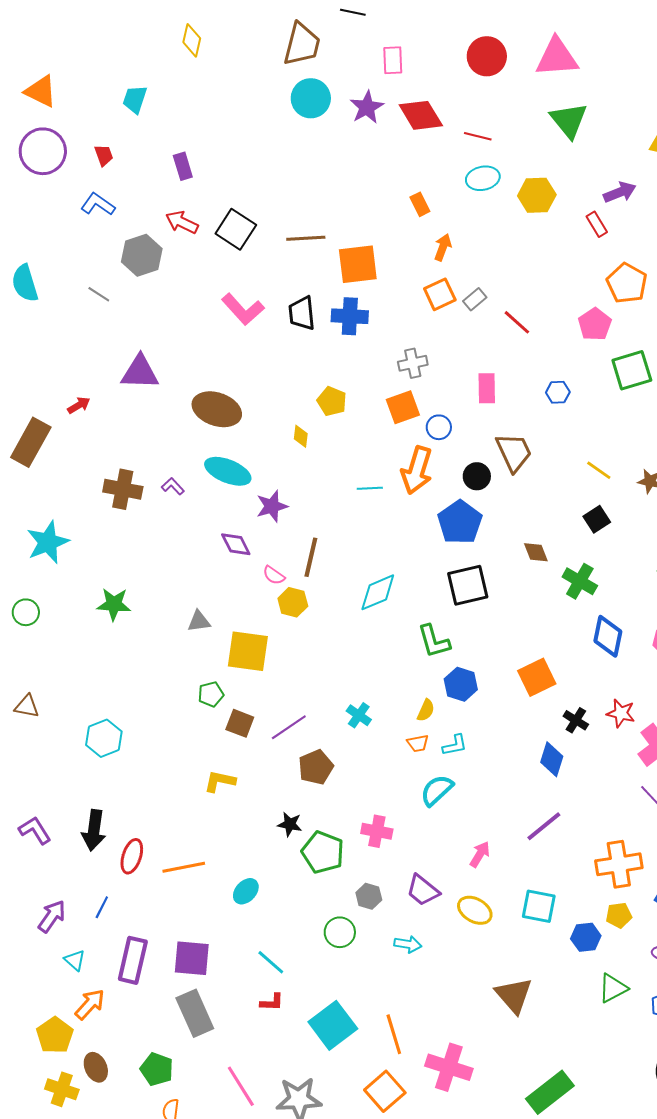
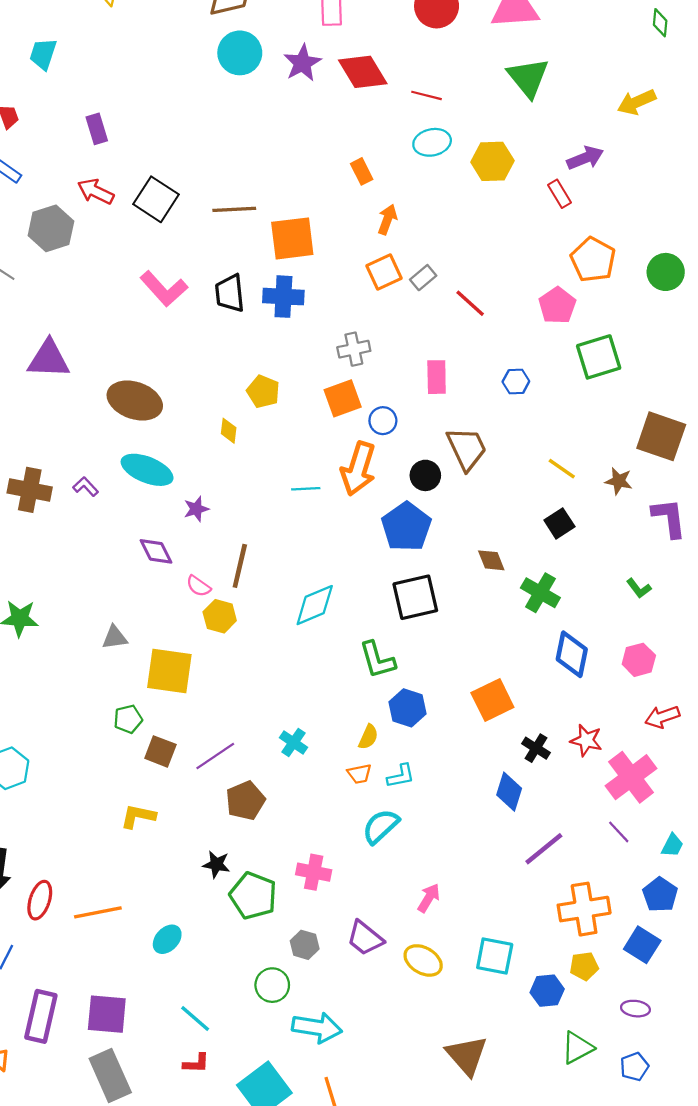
purple star: (272, 506) -> (196, 509), size x0.7
purple line: (544, 826) -> (544, 849), moved
cyan arrow: (408, 944) -> (317, 1028), moved, size x1.6

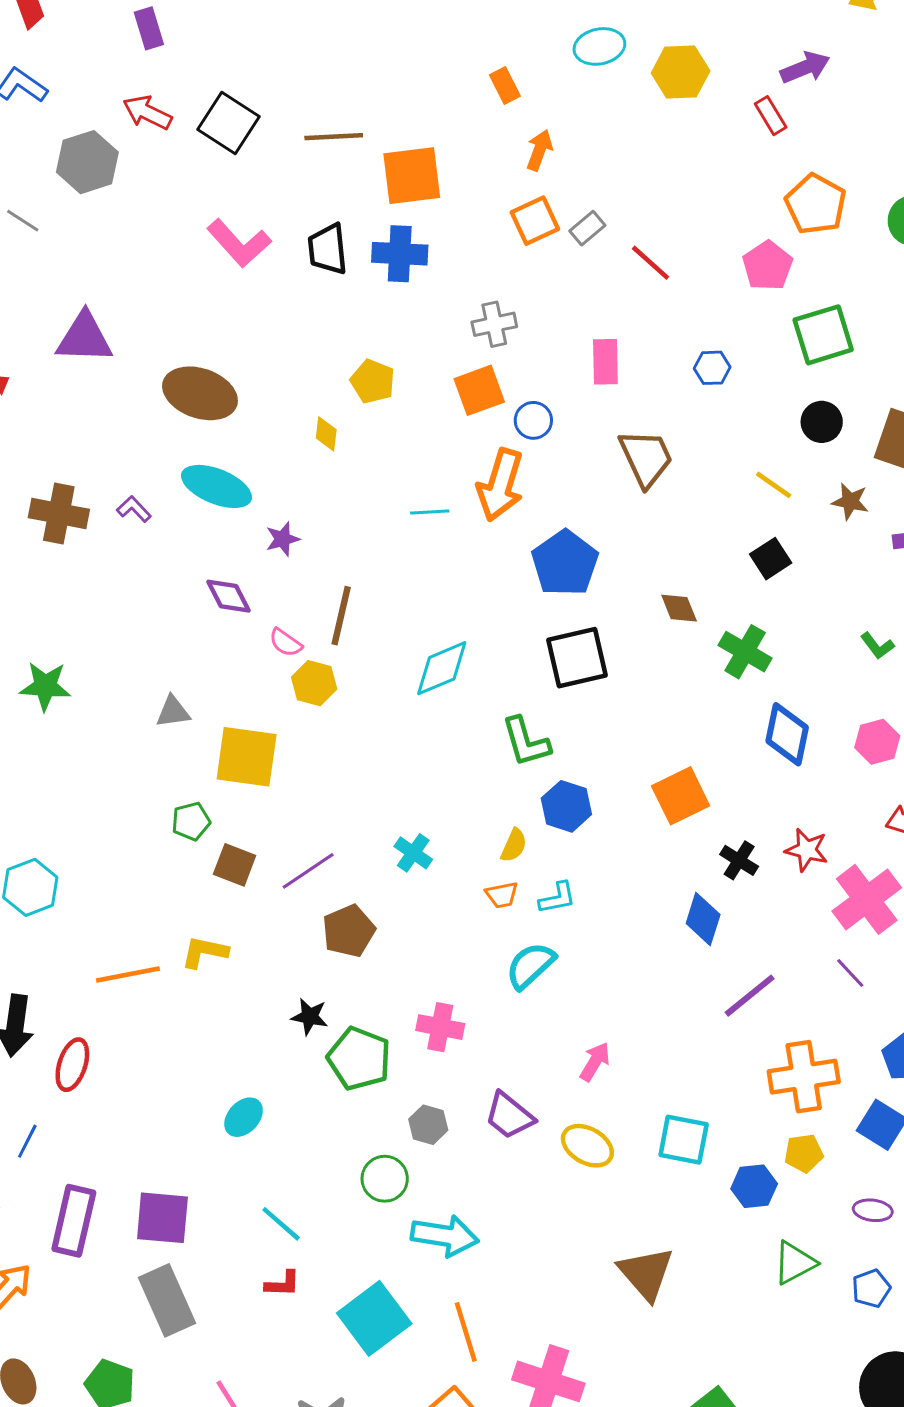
black circle: (425, 475) -> (822, 422), moved
orange line: (98, 912) -> (128, 975), moved

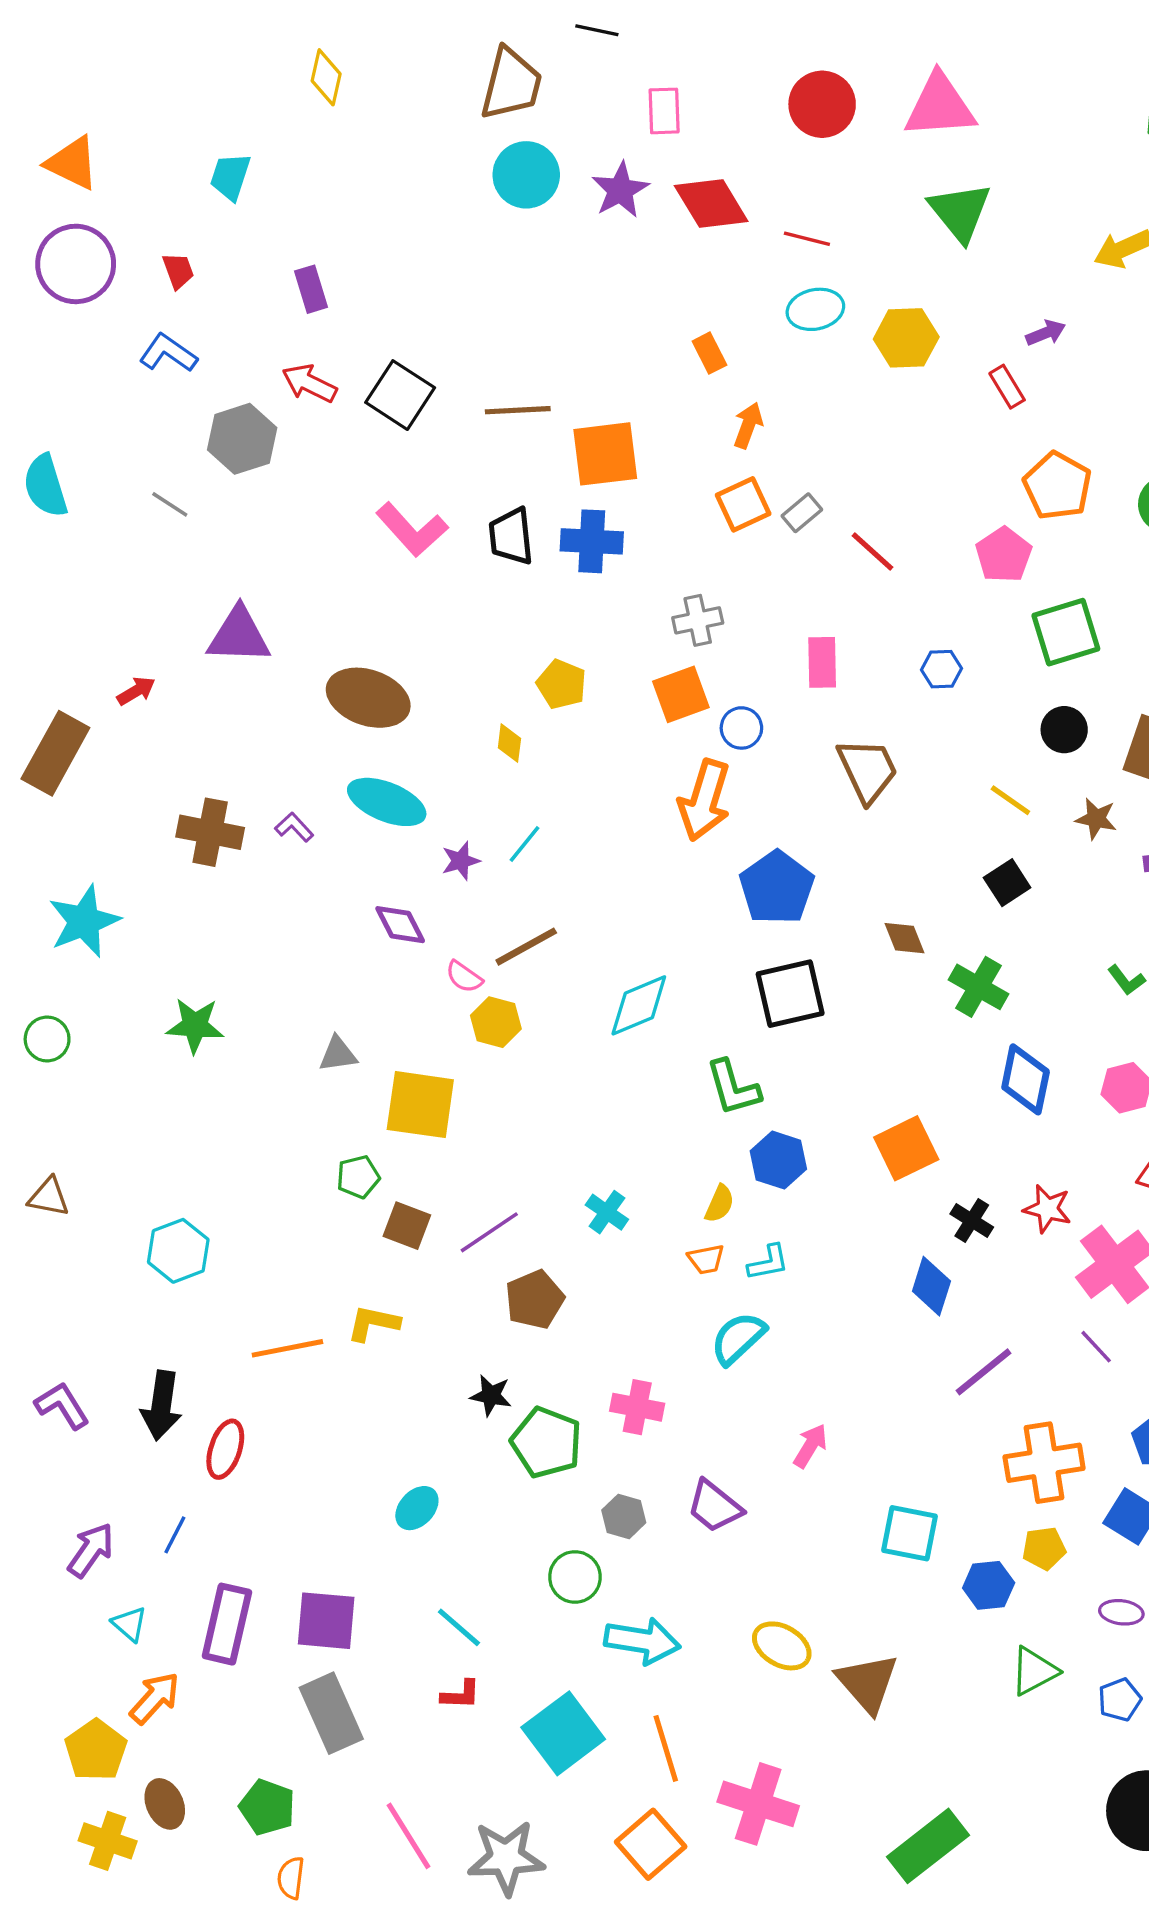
purple arrow: (805, 67) -> (1046, 333), size x0.7
cyan line: (430, 512) -> (525, 844), moved, turned -48
brown line: (341, 616) -> (526, 947), turned 48
yellow ellipse: (587, 1146) -> (782, 1646), moved

